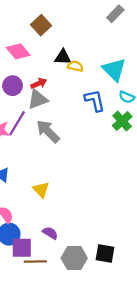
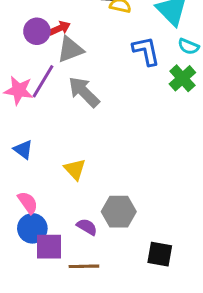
red arrow: (39, 83) -> (60, 28), moved
gray hexagon: (74, 258) -> (119, 212), moved
brown line: (35, 261) -> (84, 266), moved

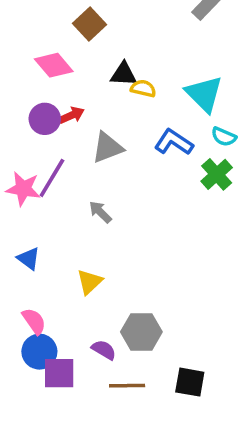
gray triangle: (70, 49) -> (107, 148), moved
blue L-shape: (146, 51) -> (174, 142), turned -44
gray arrow: (84, 92) -> (100, 212), moved, size x0.6
yellow triangle: (75, 169) -> (90, 282), turned 30
brown line: (84, 266) -> (127, 386), moved

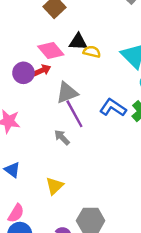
pink diamond: (54, 65) -> (51, 50), moved
blue L-shape: (174, 142) -> (113, 108), moved
purple line: (52, 178) -> (74, 114), moved, turned -60
pink semicircle: (34, 321) -> (16, 213), turned 66

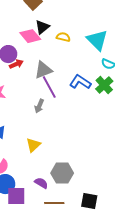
black triangle: (78, 42) -> (42, 27), moved, turned -42
red arrow: (42, 70) -> (16, 64), moved
gray arrow: (62, 137) -> (39, 106), turned -112

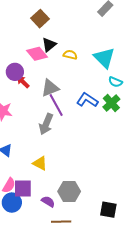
red arrow: (16, 64) -> (23, 82), turned -112
gray arrow: (39, 106) -> (46, 124), size x1.5
yellow triangle: (33, 145) -> (40, 163), turned -49
purple square: (16, 196) -> (23, 188), moved
black square: (89, 201) -> (108, 210), moved

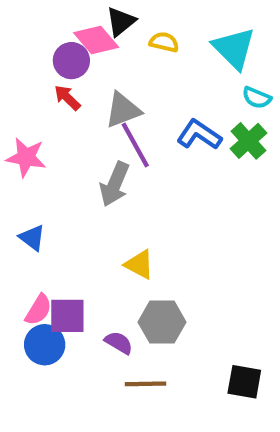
purple circle: (15, 72) -> (71, 61), moved
yellow triangle: (40, 163) -> (139, 264), moved
black square: (108, 210) -> (244, 382), moved

